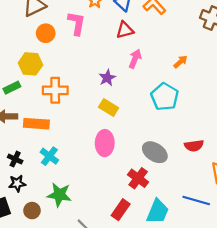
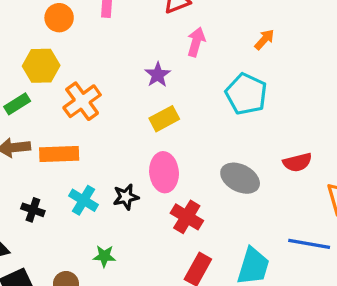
orange cross: (55, 90) -> (82, 101), turned -30
yellow rectangle: (109, 108) -> (164, 119), turned -54
red cross: (138, 178) -> (187, 217), moved
black star: (17, 183) -> (126, 197), moved
green star: (59, 195) -> (104, 256), size x0.6

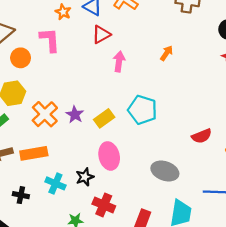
purple star: (158, 75) -> (75, 115), moved
cyan pentagon: (246, 94) -> (142, 110), moved
gray ellipse: (240, 178) -> (165, 171), moved
red cross: (187, 217) -> (104, 205), moved

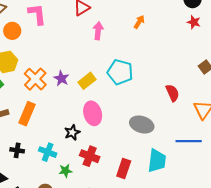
red semicircle: (202, 136) -> (173, 93), turned -90
orange rectangle: (34, 153) -> (27, 114), turned -55
cyan cross: (55, 183) -> (48, 152), moved

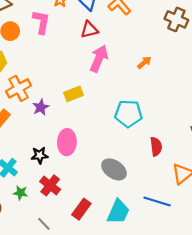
pink arrow: (98, 31) -> (99, 59), size x1.4
cyan pentagon: (120, 72) -> (128, 114), moved, turned -30
purple star: (61, 78) -> (41, 107), moved
yellow rectangle: (87, 81) -> (74, 94), moved

